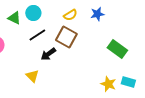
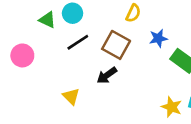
blue star: (97, 14) -> (158, 38), moved
yellow semicircle: (70, 15) -> (133, 13), moved, turned -32
black arrow: (48, 54) -> (107, 75), moved

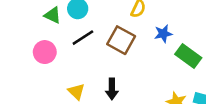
pink circle: (22, 55) -> (45, 52), moved
black arrow: (107, 75) -> (112, 89), moved, turned -54

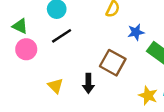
green triangle: (53, 15) -> (20, 26), moved
brown square: (121, 40) -> (113, 63), moved

